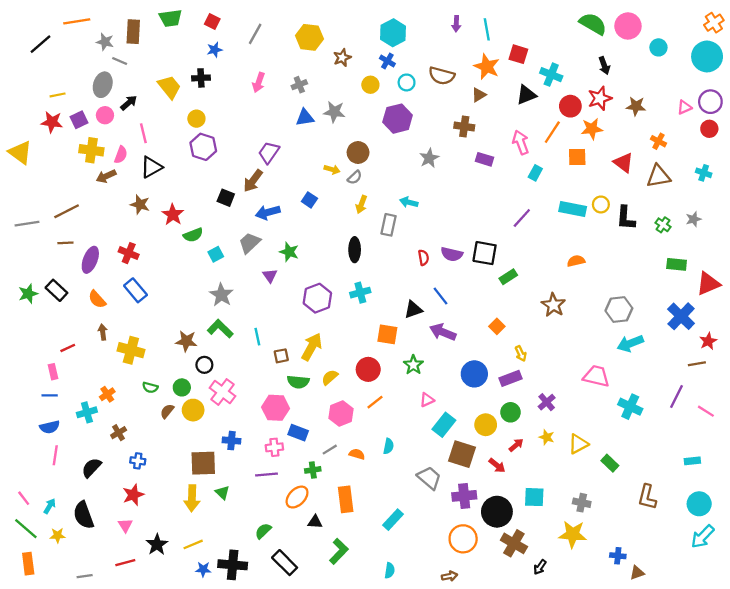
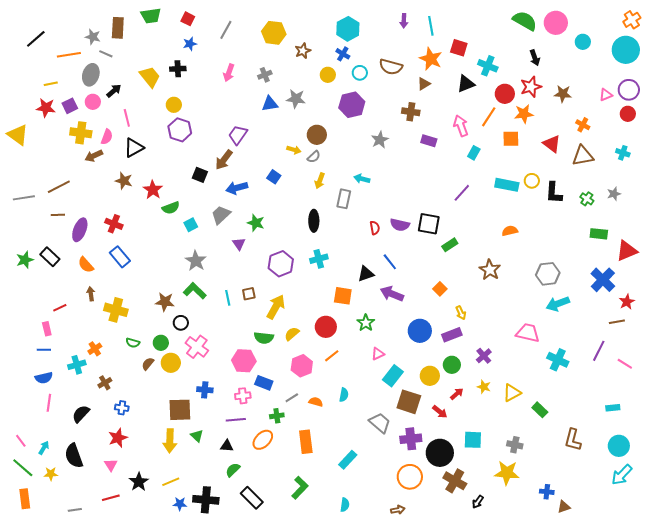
orange line: (77, 21) -> (69, 55), moved
brown square: (281, 356) -> (249, 294), moved
black triangle: (315, 522) -> (227, 446), moved

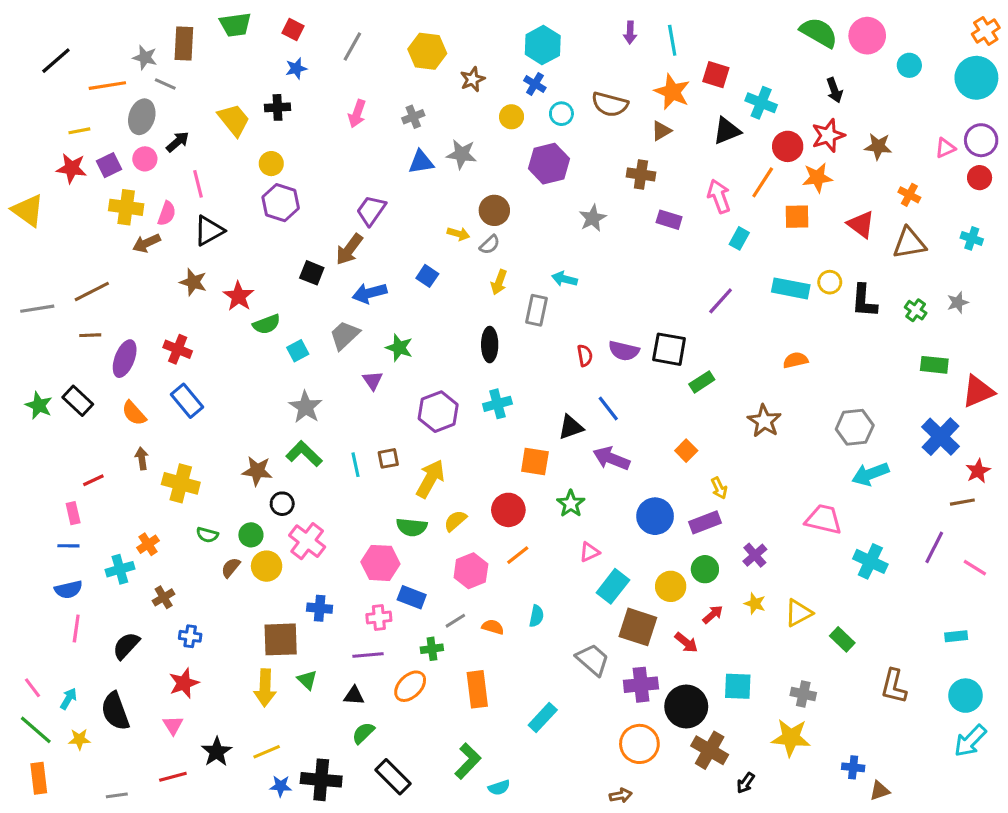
green star: (25, 260) -> (39, 405), turned -30
cyan semicircle: (345, 505) -> (499, 788), moved, turned 64

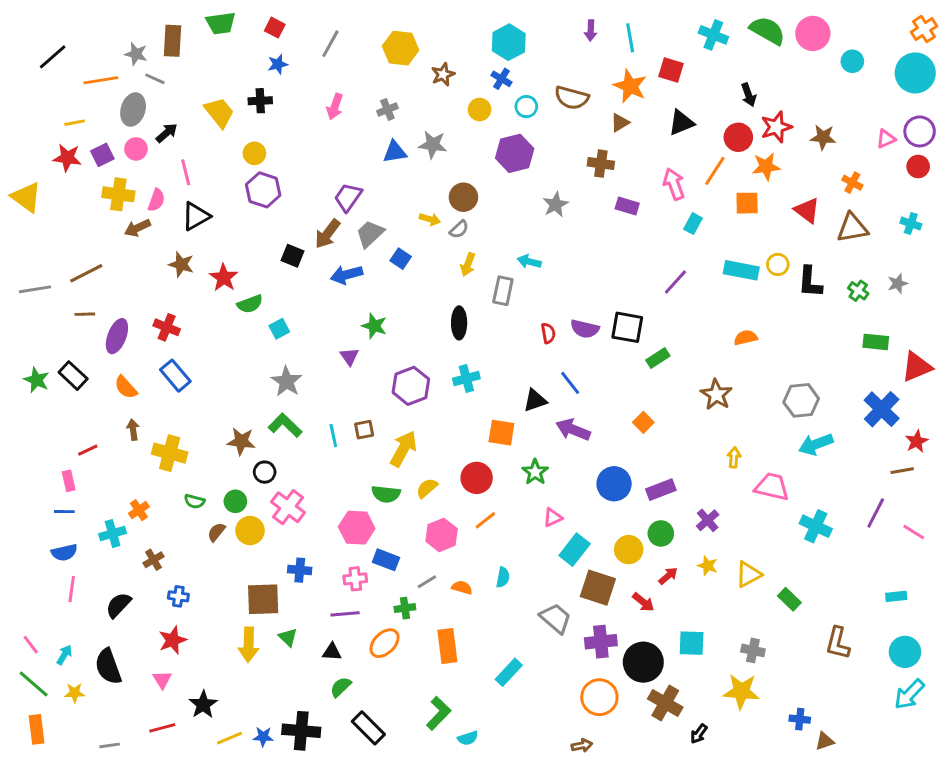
black arrow: (834, 90) -> (749, 95), moved
cyan cross: (761, 103) -> (713, 35), moved
gray trapezoid: (345, 335) -> (370, 234), moved
yellow arrow: (719, 488) -> (734, 457), moved, turned -150
yellow line: (267, 752) -> (230, 738), moved

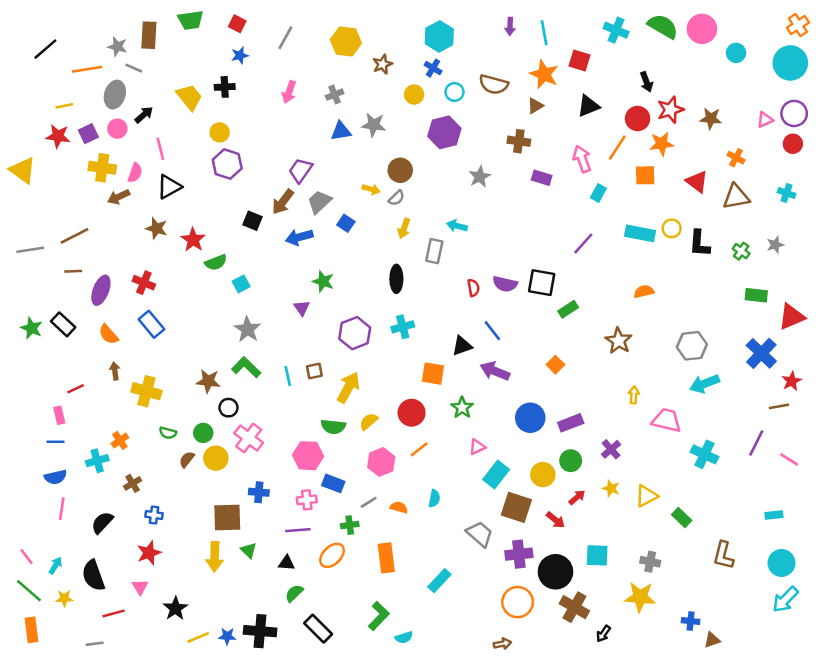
red line: (162, 728) -> (114, 613), moved

